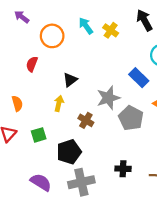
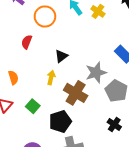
brown cross: (86, 120) -> (76, 93), size x1.6
green square: (39, 135) -> (33, 106), turned -32
black cross: (123, 169) -> (114, 124), moved, turned 32

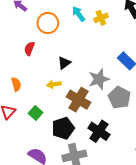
yellow cross: (98, 11) -> (101, 18), turned 32
yellow arrow: (51, 78) -> (54, 84), turned -112
black cross: (114, 124) -> (99, 131), moved, size x1.5

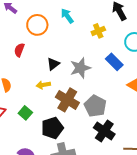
yellow cross: (101, 18) -> (98, 31), moved
gray star: (99, 79) -> (80, 68), moved
gray pentagon: (119, 98) -> (95, 106), moved
black cross: (99, 131) -> (104, 131), moved

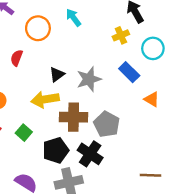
yellow cross: (98, 31) -> (121, 35), moved
yellow arrow: (43, 85) -> (45, 99), size x1.6
brown cross: (67, 100) -> (73, 117), turned -30
black cross: (104, 131) -> (90, 154), moved

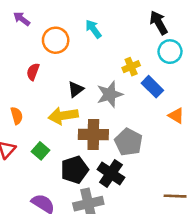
yellow cross: (121, 35) -> (131, 67), moved
cyan circle: (153, 48) -> (170, 52), moved

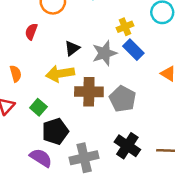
blue rectangle: (152, 87) -> (133, 50), moved
black pentagon: (74, 170) -> (55, 131), moved
black cross: (111, 173) -> (127, 146), moved

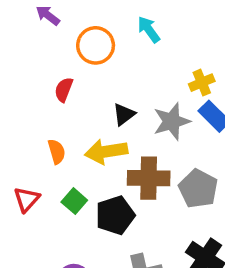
orange semicircle: (16, 74) -> (57, 152), moved
black pentagon: (55, 131) -> (115, 215), moved

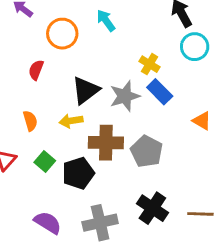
yellow cross: (202, 83) -> (150, 64), turned -36
black triangle: (124, 114) -> (86, 90), size x1.5
yellow arrow: (106, 152) -> (71, 121), size x0.7

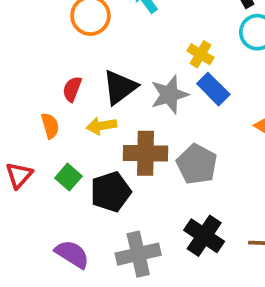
red semicircle: (36, 70) -> (72, 89), moved

